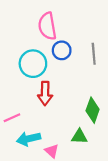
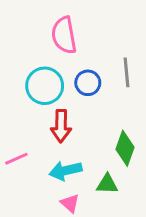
blue circle: (62, 50) -> (88, 83), moved
cyan arrow: (29, 139) -> (65, 171), moved

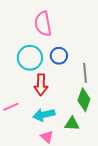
gray line: (126, 72) -> (85, 73), moved

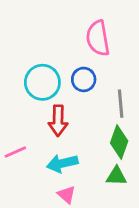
pink semicircle: (43, 24) -> (98, 38), moved
green triangle: (72, 124) -> (116, 176), moved

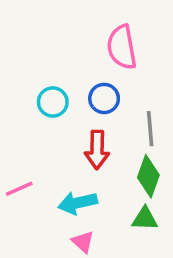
cyan circle: (42, 82) -> (53, 102), size x0.7
red arrow: (58, 121) -> (97, 150), moved

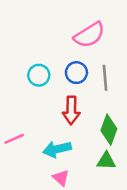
pink semicircle: (122, 47) -> (89, 35), turned -112
gray line: (150, 129) -> (105, 78), moved

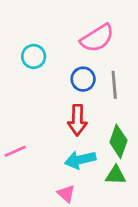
cyan circle: (39, 75) -> (34, 56), moved
cyan arrow: (57, 149) -> (80, 160), moved

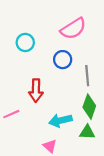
gray line: (114, 85) -> (87, 76), moved
red arrow: (77, 120) -> (36, 91), moved

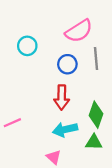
gray line: (87, 76) -> (96, 58), moved
red arrow: (36, 91) -> (62, 97), moved

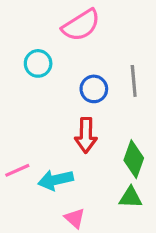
pink semicircle: (79, 31) -> (81, 25), moved
cyan arrow: (65, 130) -> (56, 180), moved

